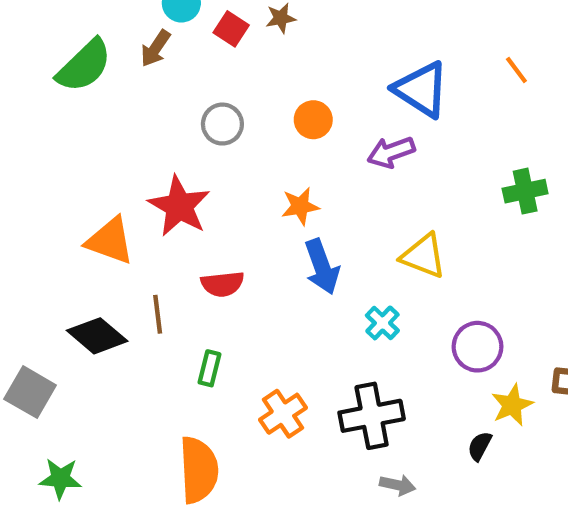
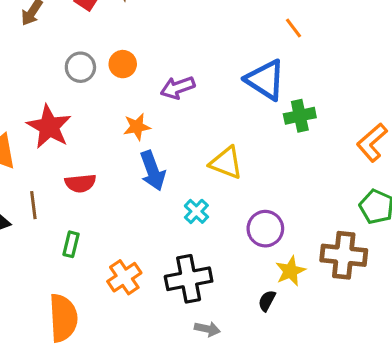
blue triangle: (421, 89) -> (265, 80), moved
orange circle: (313, 120) -> (123, 64), moved
purple arrow: (391, 152) -> (178, 88), moved

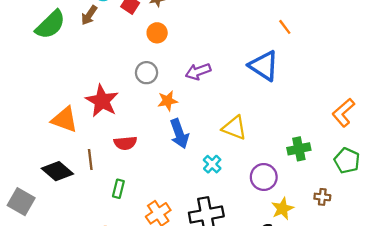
orange circle: (123, 64) -> (157, 33), moved
gray circle: (80, 67) -> (147, 73), moved
green cross: (300, 116) -> (299, 149), moved
brown cross: (344, 255) -> (322, 197), size x0.5

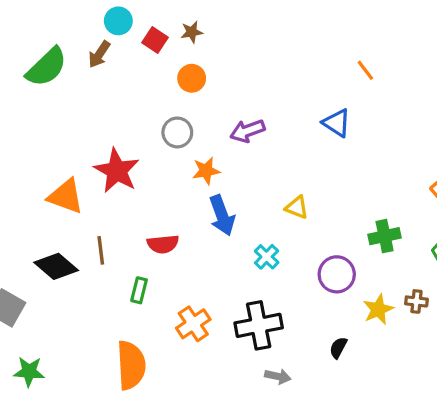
blue triangle: (264, 66) -> (337, 123), size x0.7
yellow triangle: (234, 128) -> (297, 207), size x0.7
red semicircle: (125, 143) -> (163, 244), moved
yellow star: (282, 209) -> (378, 309), moved

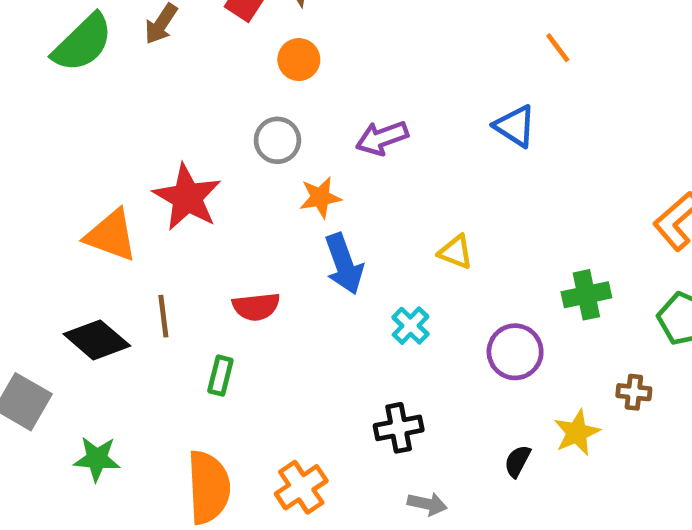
yellow star: (378, 309) -> (577, 433), moved
orange cross: (193, 324) -> (301, 487), moved
black cross: (259, 325) -> (399, 428), size x0.7
green star: (29, 372) -> (97, 459), moved

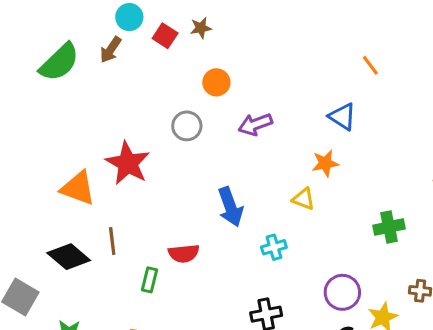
orange circle: (299, 60) -> (216, 82), moved
orange star: (320, 197) -> (325, 163), moved
red semicircle: (256, 307) -> (184, 253), moved
cyan cross: (411, 326) -> (274, 247), turned 30
purple circle: (515, 352) -> (342, 292), moved

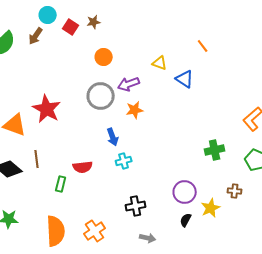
gray circle: (187, 126) -> (101, 96), moved, size x1.4
orange star: (325, 163) -> (135, 110), moved
yellow triangle: (303, 199) -> (160, 63), moved
blue arrow: (230, 207) -> (113, 137), size x0.7
cyan cross: (274, 247) -> (124, 161), moved

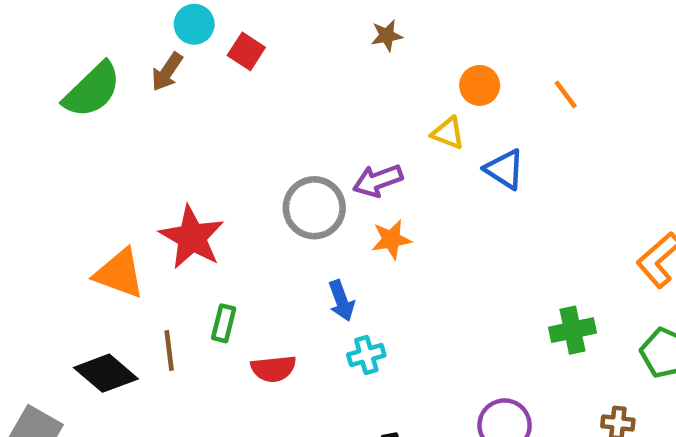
brown star: (94, 22) -> (387, 36), moved
orange line: (203, 46) -> (566, 94), moved
orange circle: (104, 57) -> (480, 85), moved
green rectangle: (61, 184) -> (224, 323), moved

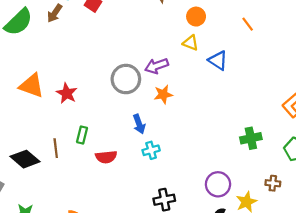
orange circle: (480, 85) -> (196, 17), moved
red star: (192, 237) -> (67, 93), size x0.7
orange triangle: (119, 273) -> (32, 86), moved

